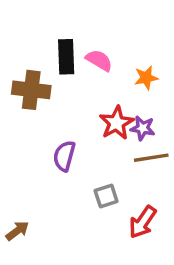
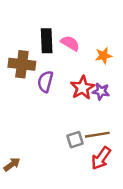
purple semicircle: (64, 156) -> (45, 82), moved
brown line: (151, 158) -> (97, 135), moved

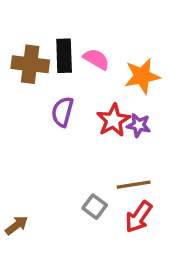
orange star: (103, 56) -> (142, 76), size x1.5
brown cross: (22, 64) -> (30, 64), moved
gray square: (75, 140) -> (95, 207), moved, turned -35

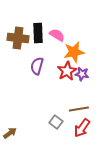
orange star: (142, 76) -> (74, 52), moved

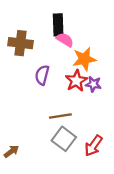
black rectangle: (38, 33) -> (58, 25), moved
brown line: (79, 109) -> (60, 116), moved
gray square: (56, 122) -> (64, 139), size x1.5

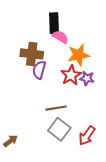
brown cross: (21, 43) -> (32, 54), moved

